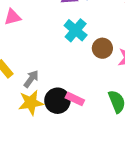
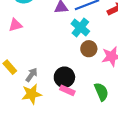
cyan cross: (76, 30) -> (80, 28), moved
black circle: (57, 101) -> (64, 77), moved

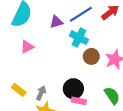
pink triangle: (15, 25) -> (27, 47), moved

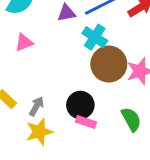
brown circle: (91, 56) -> (109, 64), size x1.6

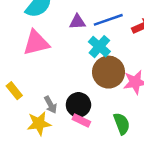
pink triangle: (24, 43) -> (36, 43), size x1.6
gray arrow: (36, 106) -> (50, 105), moved, turned 114

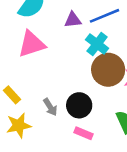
pink rectangle: (81, 120) -> (83, 133), moved
yellow star: (39, 123) -> (19, 125), moved

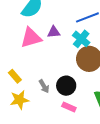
purple triangle: (73, 20) -> (54, 32), moved

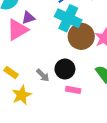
purple triangle: (54, 32) -> (28, 18), moved
cyan cross: (81, 39) -> (68, 18), size x1.4

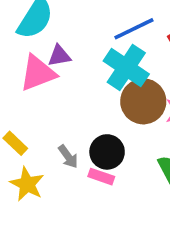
pink rectangle: (73, 90) -> (101, 177), moved
yellow star: (22, 95) -> (27, 184), turned -30

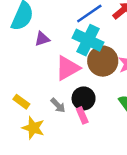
pink triangle: (38, 73) -> (68, 68), moved
pink rectangle: (101, 177) -> (82, 115), turned 56

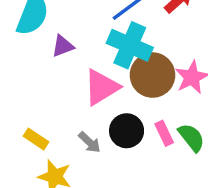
pink rectangle: (82, 115) -> (164, 133), moved

